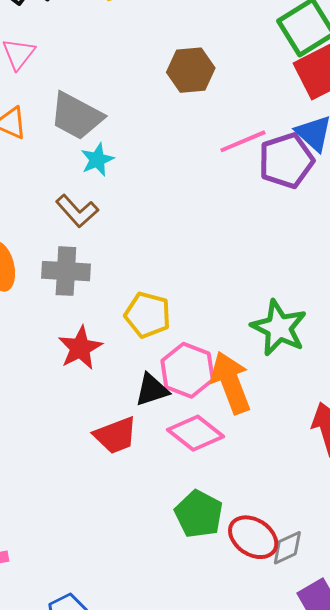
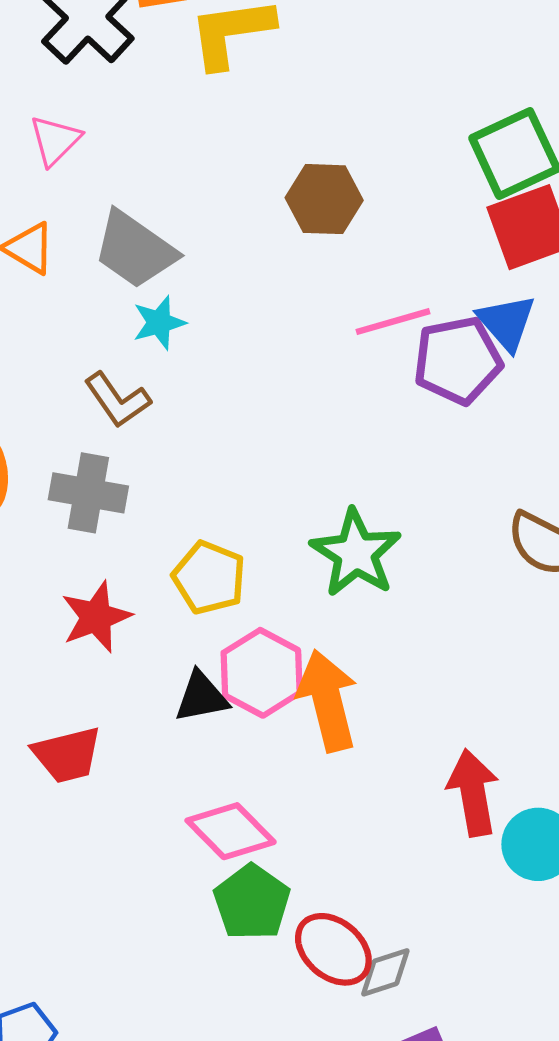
green star: (279, 328) -> (356, 553), moved
pink diamond: (195, 433) -> (231, 831), moved
red trapezoid: (116, 435) -> (67, 755), moved

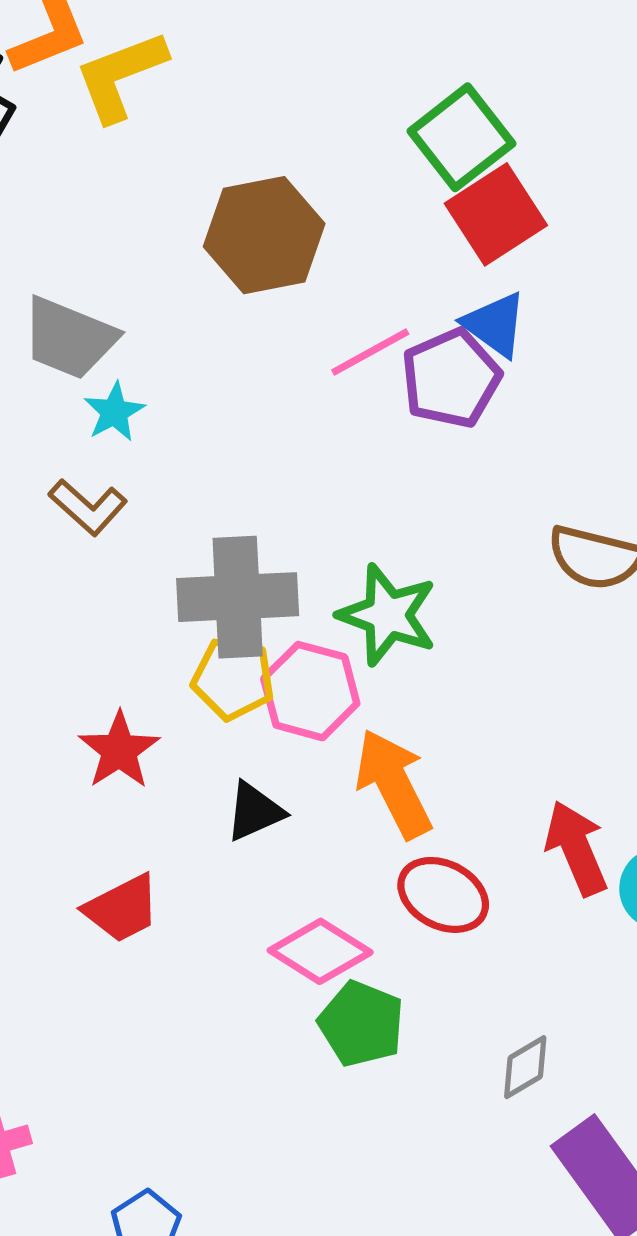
brown hexagon: (324, 199) -> (264, 235), size x1.4
gray cross: (88, 493) -> (238, 597), moved, size x1.4
pink hexagon: (262, 673) -> (310, 691), moved
red ellipse: (333, 949) -> (443, 895), moved

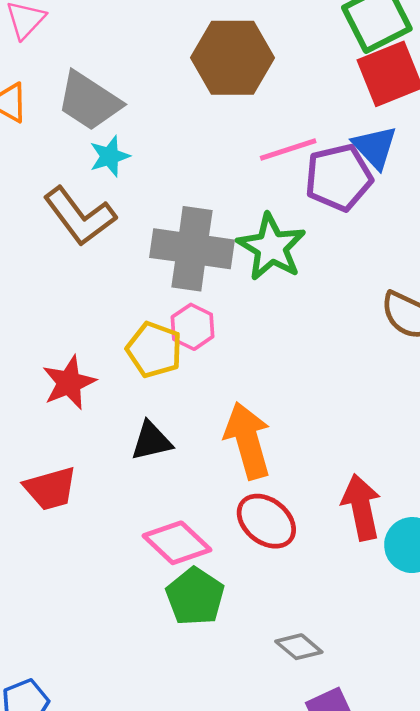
brown L-shape: (88, 507) -> (80, 216), size x1.4
gray cross: (238, 597) -> (192, 249), moved
green star: (388, 615) -> (271, 247), moved
pink hexagon: (310, 691) -> (192, 327), moved, size x0.7
gray diamond: (525, 1067) -> (299, 647), turned 60

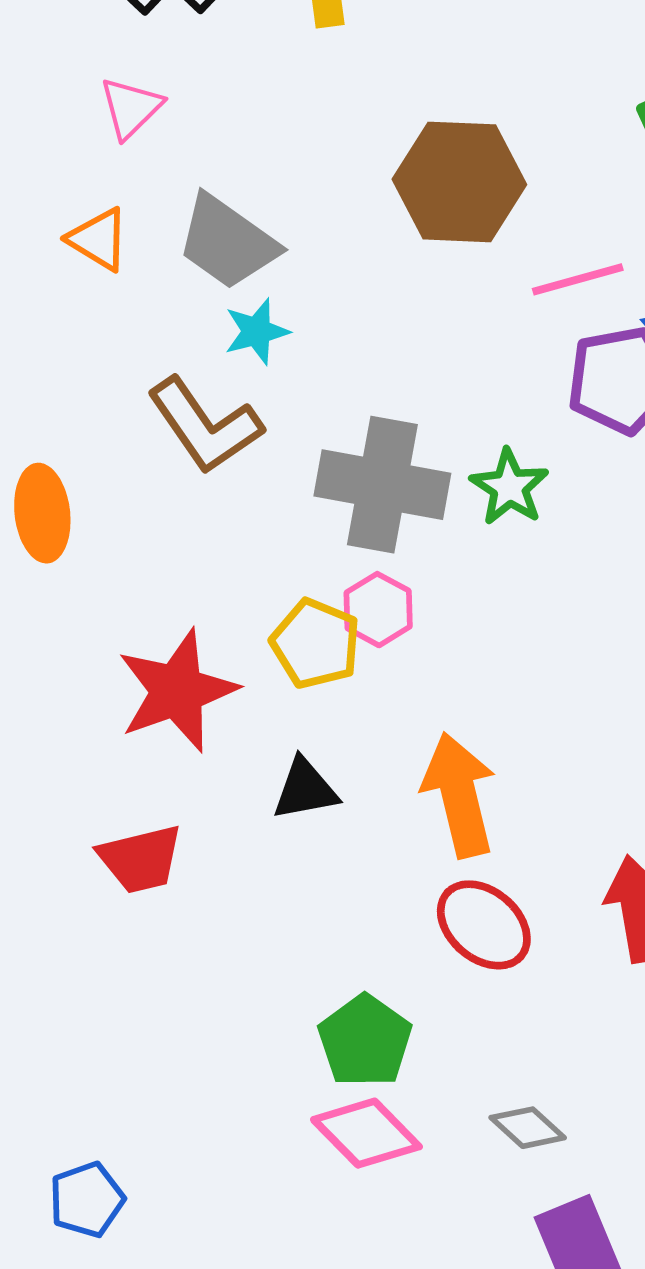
pink line: (288, 150) -> (578, 279), moved
green star: (271, 247) -> (509, 487), size x0.7
red star: (69, 383) -> (177, 691), size x1.4
pink diamond: (177, 543) -> (366, 1133), moved

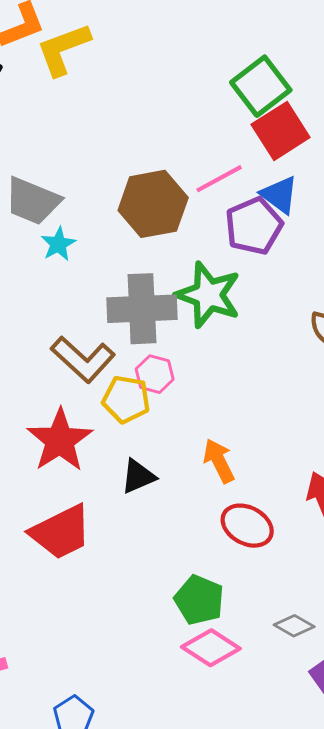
brown hexagon: (459, 182) -> (153, 204), moved
brown L-shape: (205, 426) -> (83, 359), moved
green star: (509, 487) -> (208, 295), size x1.6
orange arrow: (459, 795) -> (219, 461), size x0.7
red trapezoid: (141, 859) -> (61, 532), size x1.4

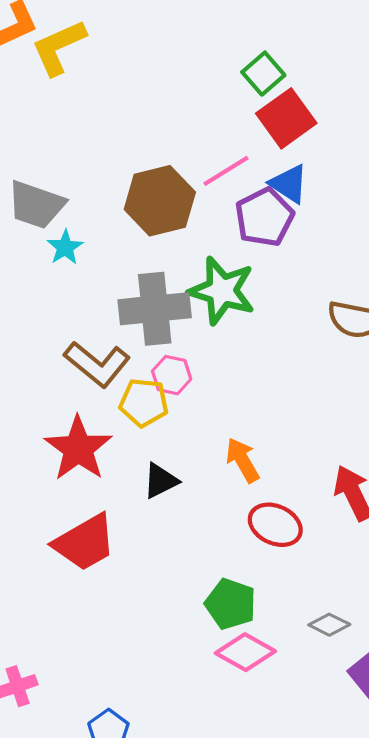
green square: (261, 86) -> (263, 74), size x0.7

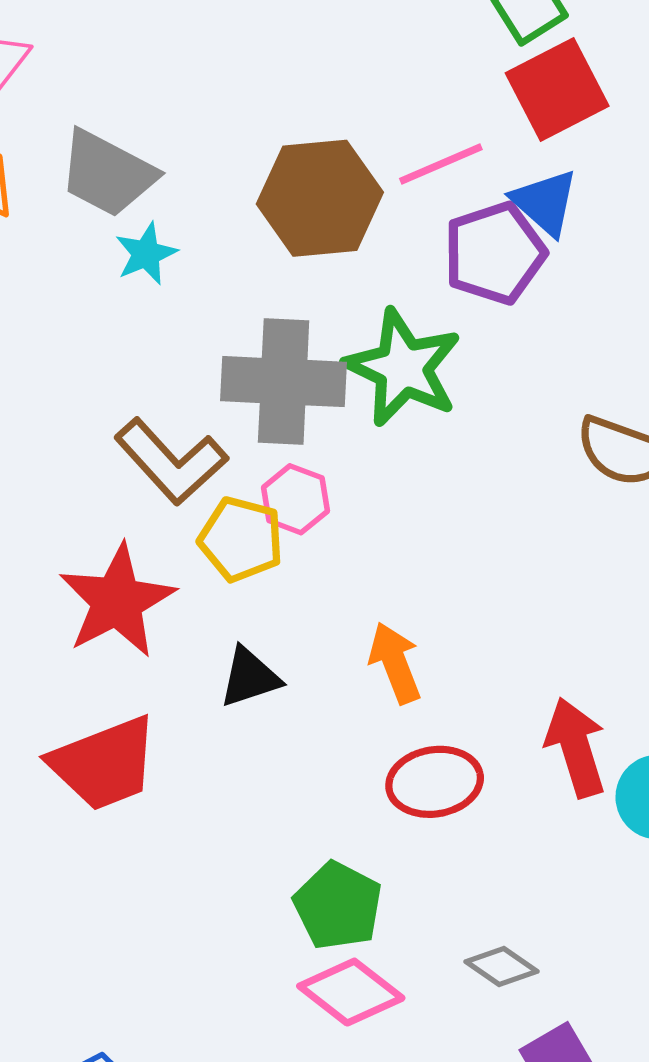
red ellipse: (275, 525) -> (435, 782), turned -42

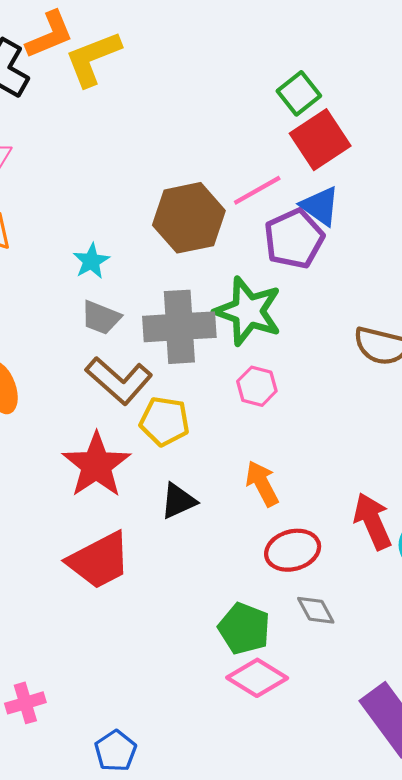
gray trapezoid: (107, 173) -> (101, 318), moved, size x0.7
pink hexagon: (295, 499) -> (257, 386), moved
gray diamond: (501, 967) -> (316, 610), moved, turned 33

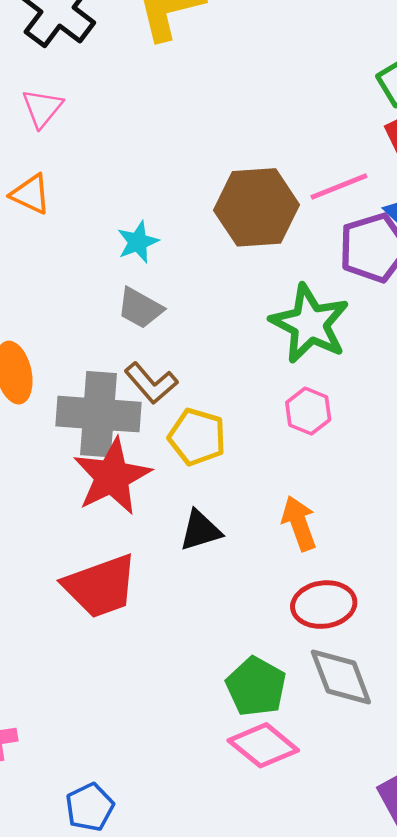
gray cross: (179, 327) -> (99, 414), moved
brown L-shape: (119, 380) -> (151, 383), size x0.7
gray diamond: (316, 610) -> (341, 677), size x1.5

